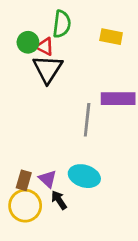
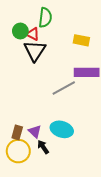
yellow rectangle: (111, 37) -> (81, 40), moved
gray line: (87, 120) -> (64, 88), turned 55

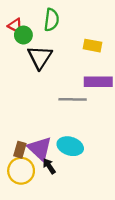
red triangle: (33, 34) -> (15, 26), moved
gray line: (64, 88) -> (73, 99), turned 30
purple triangle: (35, 131) -> (40, 149), size x1.6

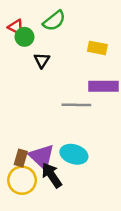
green semicircle: (51, 20) -> (54, 21), turned 45
black triangle: (40, 57) -> (42, 60), size x0.6
black arrow: (49, 166) -> (52, 175), size x1.5

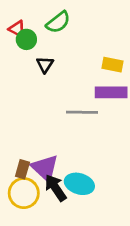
yellow rectangle: (97, 48) -> (113, 65), moved
cyan ellipse: (74, 154) -> (79, 184), moved

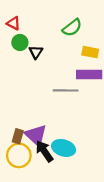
green semicircle: (58, 22) -> (72, 28), moved
green circle: (26, 39) -> (20, 42), moved

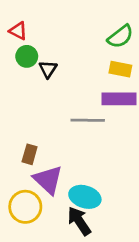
green semicircle: (72, 28) -> (120, 37), moved
brown rectangle: (18, 136) -> (30, 154), moved
black arrow: (44, 151) -> (79, 221), moved

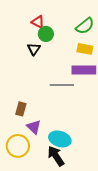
red triangle: (18, 31) -> (38, 22), moved
green circle: (27, 56) -> (46, 34), moved
purple triangle: (48, 180) -> (34, 127), size x0.7

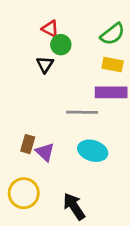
purple triangle: (34, 127) -> (45, 152), moved
cyan ellipse: (60, 139) -> (93, 151), moved

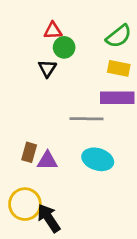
red triangle: (50, 29) -> (53, 31), turned -30
purple triangle: (45, 152) -> (47, 161), turned -42
black arrow: (74, 206) -> (49, 218), moved

